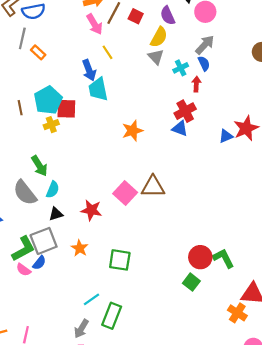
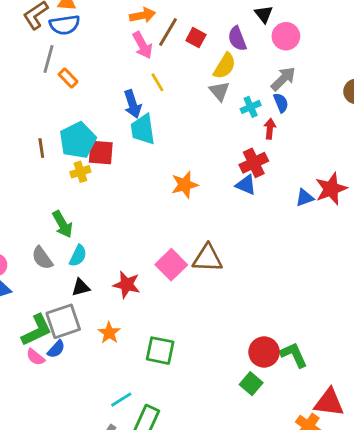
gray semicircle: (25, 193) -> (42, 258), size x0.7

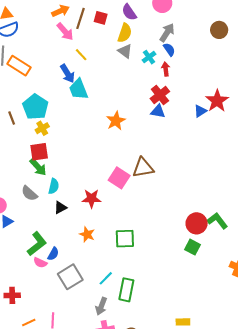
orange rectangle: (68, 78) -> (19, 66), size x1.6
red square: (101, 152) -> (39, 152), moved
gray square: (63, 321) -> (70, 277), moved

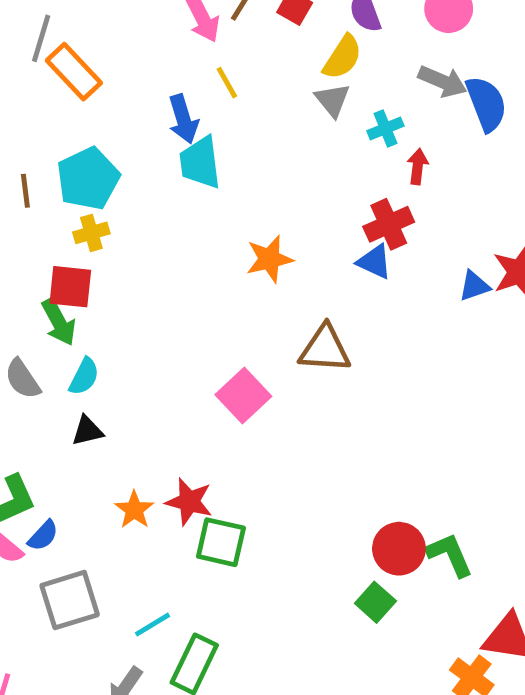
gray arrow: (167, 33) -> (442, 81), turned 66
blue semicircle: (169, 49) -> (486, 104), moved, size x1.6
brown triangle: (143, 168) -> (325, 349), moved
red star: (92, 199) -> (189, 502), moved

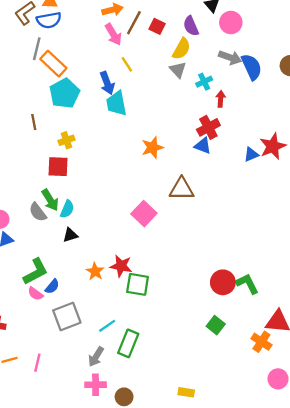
cyan pentagon: (88, 179) -> (64, 93), moved
green arrow: (59, 322) -> (50, 200), moved
green square: (375, 602) -> (216, 325), moved

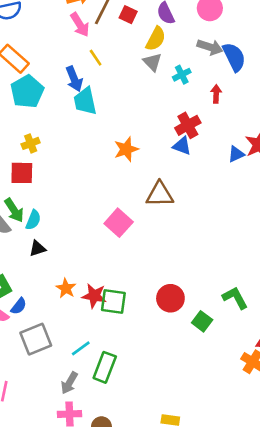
red arrow: (221, 99) -> (216, 94), moved
red star: (121, 266) -> (94, 296), moved
red circle: (223, 282) -> (170, 298), moved
green square: (216, 325) -> (202, 321), moved

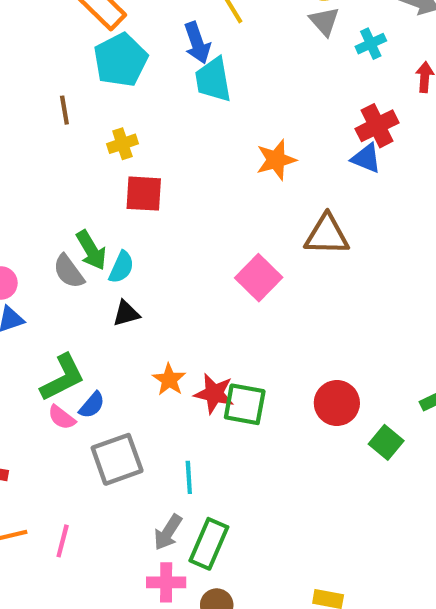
red square: (22, 173) -> (144, 194), moved
cyan line: (81, 348) -> (189, 477), turned -60
green rectangle: (105, 367) -> (209, 544), moved

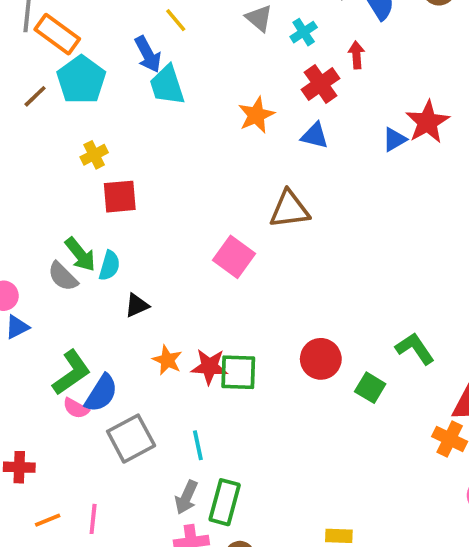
brown line: (64, 110) -> (35, 96), moved, turned 64
red cross: (377, 126) -> (321, 84), moved
orange star: (276, 160) -> (256, 115), moved
black triangle: (126, 314) -> (137, 305), moved
blue semicircle: (92, 405) -> (101, 393), size x1.5

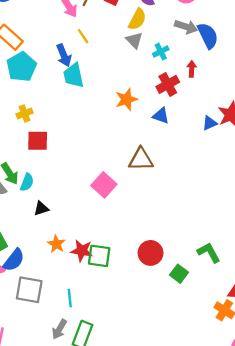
gray square: (131, 439) -> (29, 290), turned 32

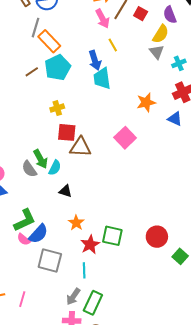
brown triangle: (141, 159) -> (80, 147), moved
pink square: (104, 185) -> (125, 138), moved
black triangle: (41, 209) -> (65, 191), turned 32
red star: (82, 251) -> (90, 245), moved, turned 30

